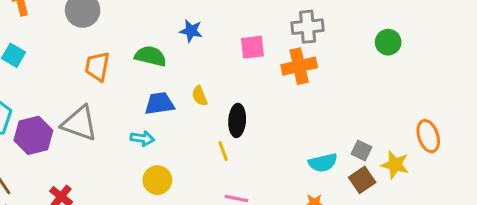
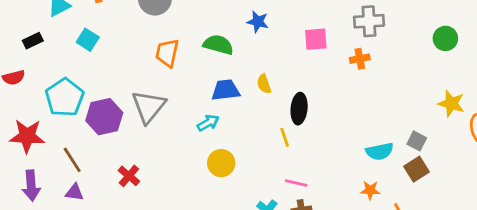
orange cross: (299, 66) -> (360, 59), size x0.6
gray triangle: (79, 123) -> (149, 107), turned 48
cyan arrow: (142, 138) -> (208, 123), turned -40
yellow star: (395, 165) -> (451, 104), moved

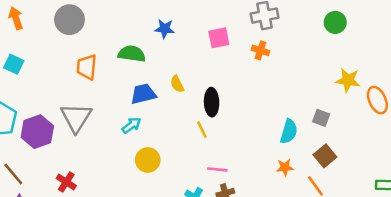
orange cross: (360, 59) -> (260, 50), turned 36
cyan semicircle: (380, 151) -> (289, 131), turned -55
brown square: (417, 169) -> (325, 156), moved

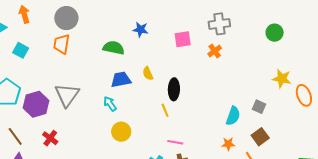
orange cross: (260, 50) -> (215, 51), turned 32
orange trapezoid: (87, 67) -> (62, 44), moved
cyan arrow: (131, 125) -> (110, 104), turned -91
red cross: (66, 182) -> (50, 138), moved

